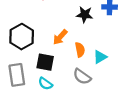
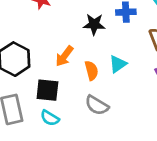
cyan triangle: (100, 57) -> (118, 64), moved

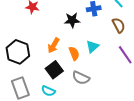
black square: (47, 90) -> (54, 70), moved, turned -36

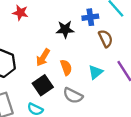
brown semicircle: (119, 25) -> (106, 39), moved
cyan triangle: (92, 47) -> (96, 72), moved

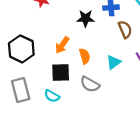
black square: (43, 85) -> (61, 73), turned 30

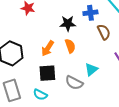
orange semicircle: (85, 56) -> (70, 46), moved
cyan triangle: (114, 62) -> (91, 70), moved

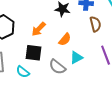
orange semicircle: (70, 46) -> (65, 39), moved, turned 48

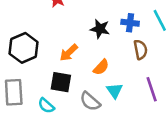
cyan triangle: (76, 58) -> (115, 91), turned -40

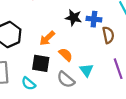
blue cross: (130, 23) -> (94, 19), moved
orange semicircle: (101, 67) -> (66, 55), moved, turned -88

